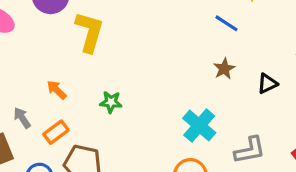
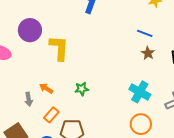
blue line: (227, 23) -> (145, 33), moved
gray arrow: (22, 118) -> (29, 99), moved, turned -144

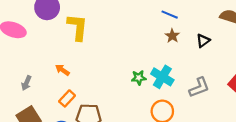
green star: (82, 89) -> (139, 78), moved
gray arrow: (29, 99) -> (26, 83), moved, turned 32

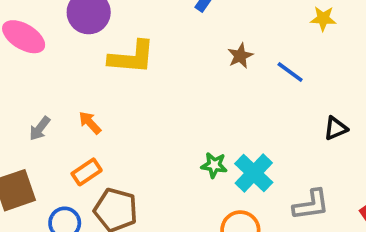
yellow L-shape: (78, 27) -> (132, 57), turned 76
brown star: (172, 36) -> (240, 56), moved
gray arrow: (26, 83) -> (40, 128), moved

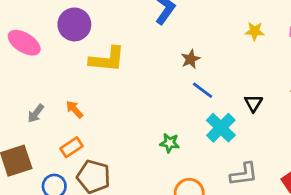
blue line: (290, 72) -> (203, 90), moved
black triangle: (336, 128) -> (253, 103), moved, turned -36
cyan cross: (254, 173) -> (221, 128), moved

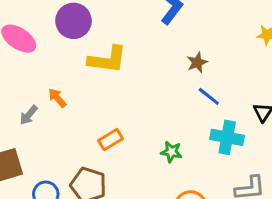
orange arrow: (74, 109) -> (57, 98), moved
cyan cross: (221, 128) -> (227, 137), turned -36
orange rectangle: (71, 147) -> (111, 140), moved

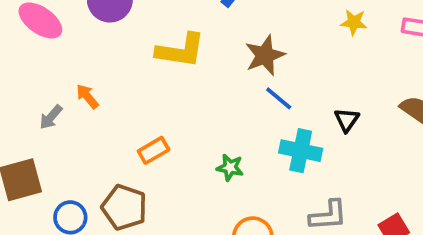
yellow L-shape: (107, 60) -> (180, 50), moved
brown star: (197, 63) -> (265, 55), size x1.5

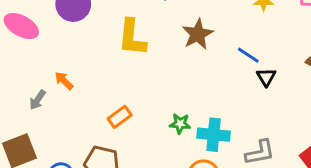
yellow L-shape: (180, 50) -> (132, 37), turned 93
blue line: (279, 98) -> (248, 55), moved
cyan cross: (301, 151) -> (214, 135), moved

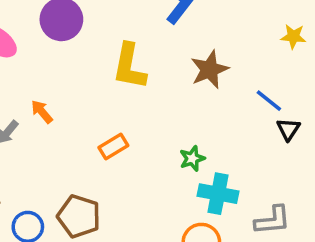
orange rectangle: (120, 117) -> (113, 146), moved
green star: (180, 124) -> (192, 159), moved, turned -30

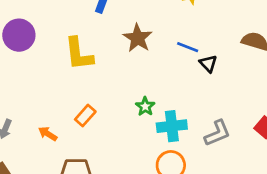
orange arrow: (42, 112) -> (48, 134), moved

